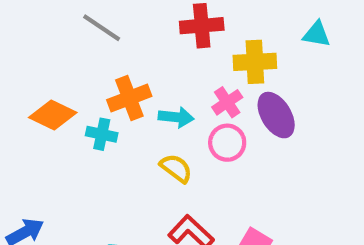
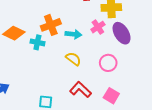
pink circle: (227, 143) -> (108, 63), moved

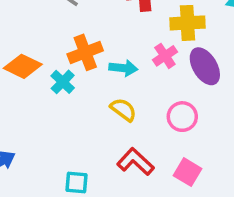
cyan cross: (37, 42) -> (63, 82), turned 32

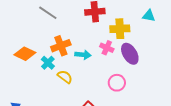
pink cross: (165, 56) -> (107, 48), turned -32
yellow semicircle: (123, 110) -> (65, 77), moved

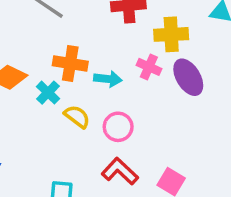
orange cross: (61, 46) -> (70, 64), turned 30
pink circle: (117, 83) -> (118, 127), moved

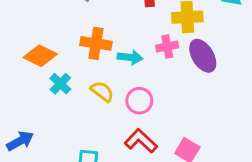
pink cross: (149, 67) -> (167, 47), turned -35
cyan cross: (48, 93) -> (60, 84), moved

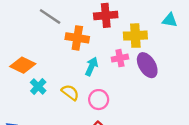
orange cross: (96, 43) -> (77, 38), moved
cyan arrow: (130, 57) -> (92, 66), turned -72

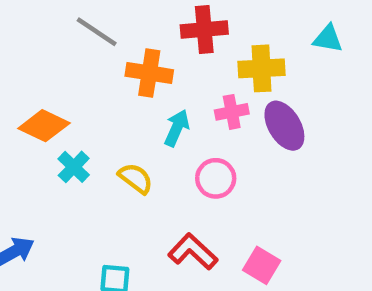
pink circle: (99, 100) -> (216, 178), moved

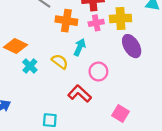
pink cross: (232, 112) -> (96, 23), moved
yellow semicircle: (136, 178) -> (60, 62), moved
red L-shape: (193, 252) -> (80, 94), moved

